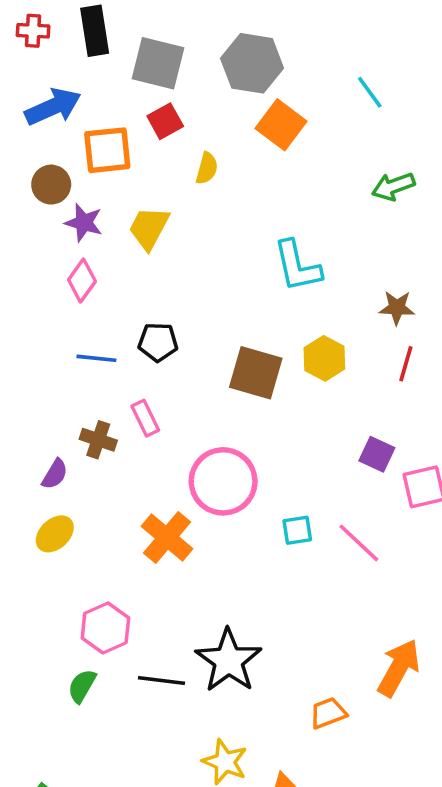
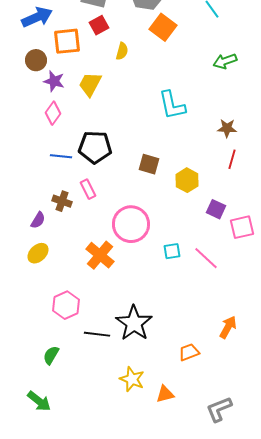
black pentagon: (158, 342) -> (95, 147), size x1.5
yellow hexagon: (324, 358) -> (187, 180), moved
brown square: (256, 373) -> (149, 164), size x0.7
orange arrow: (399, 668) -> (228, 327), size x0.7
green semicircle: (82, 686) -> (51, 355), moved

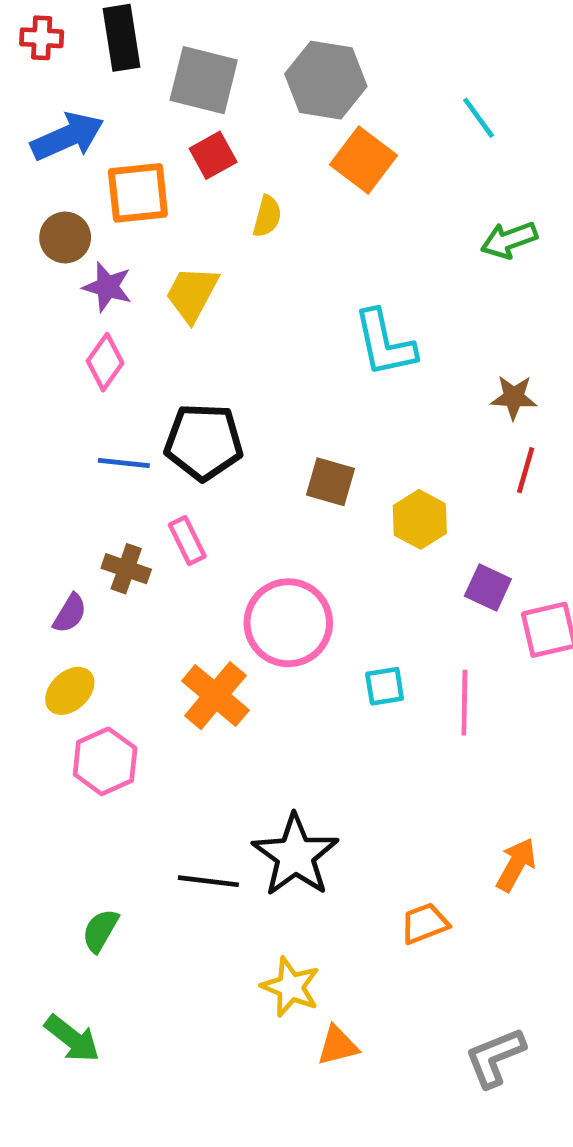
pink line: (206, 258) -> (464, 703), turned 48
pink hexagon: (66, 305) -> (105, 761), moved
orange triangle: (165, 394) -> (338, 1046), moved

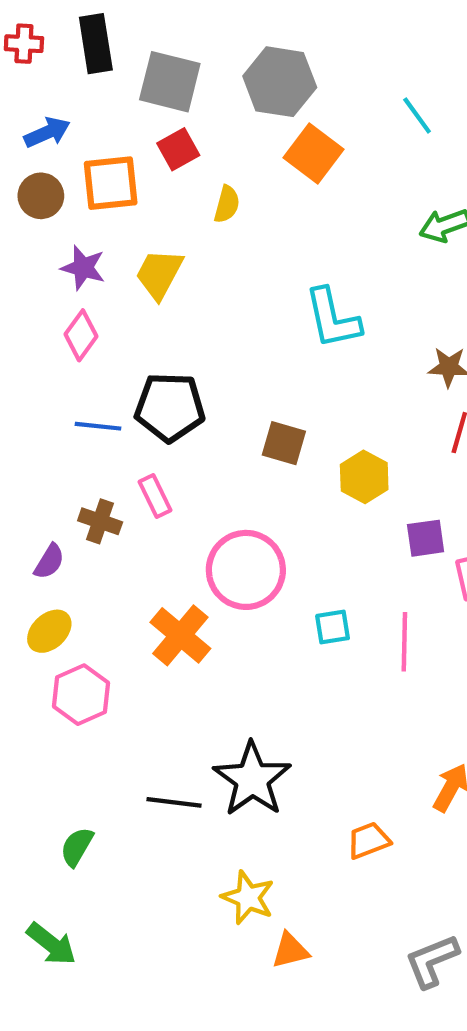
blue arrow: (67, 136) -> (47, 132), size x0.7
brown circle: (65, 238) -> (41, 196), moved
purple square: (488, 588) -> (426, 538), turned -33

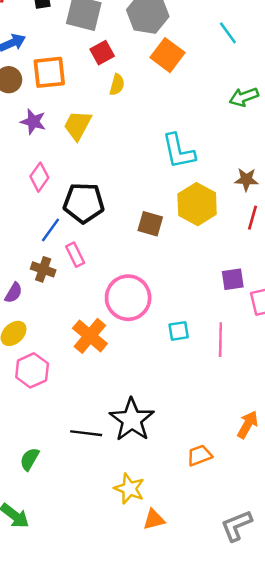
red square: (178, 149) -> (102, 53), moved
pink diamond: (81, 335) -> (39, 177), moved
blue line: (98, 426) -> (50, 230), moved, turned -60
yellow hexagon: (364, 477) -> (197, 204), moved, size x1.4

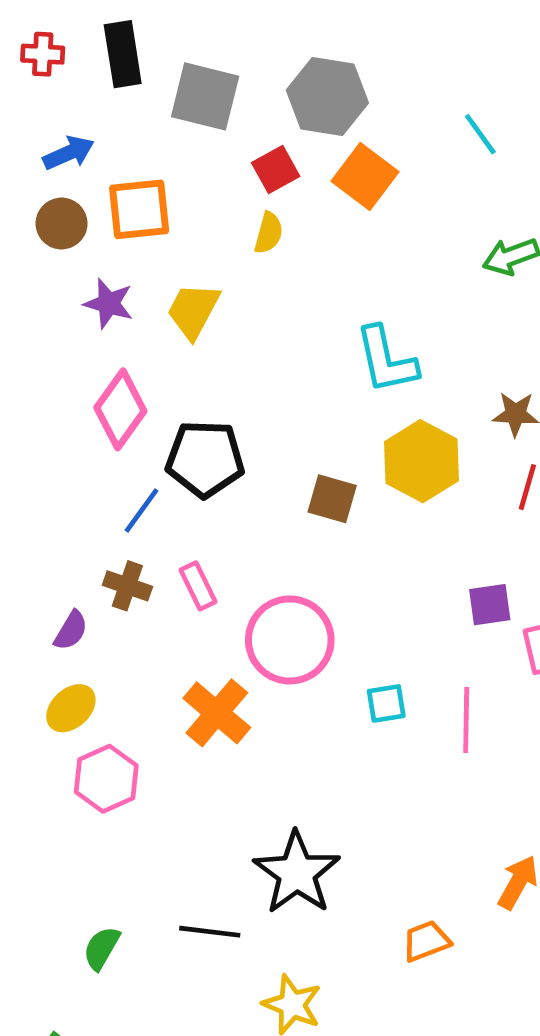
red square: (102, 53) -> (276, 169), moved
pink diamond: (39, 177) -> (120, 409), size x1.4
pink rectangle: (75, 255) -> (198, 586), moved
black line: (86, 433) -> (210, 932), moved

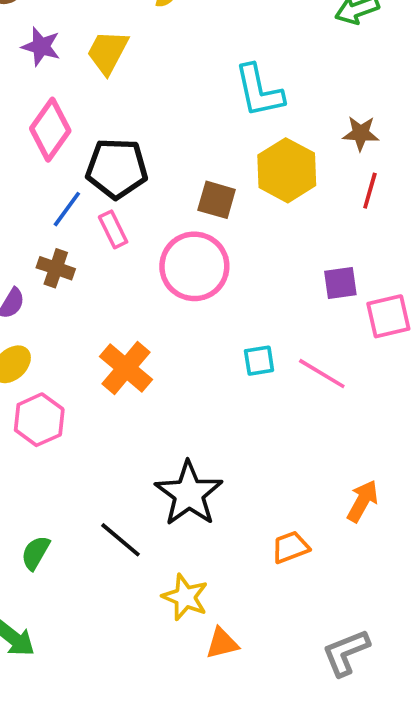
pink rectangle: (198, 586) -> (113, 229), moved
pink circle: (290, 640) -> (194, 266), moved
pink line: (466, 720) -> (322, 374), turned -60
black line: (210, 932) -> (120, 540), turned 33

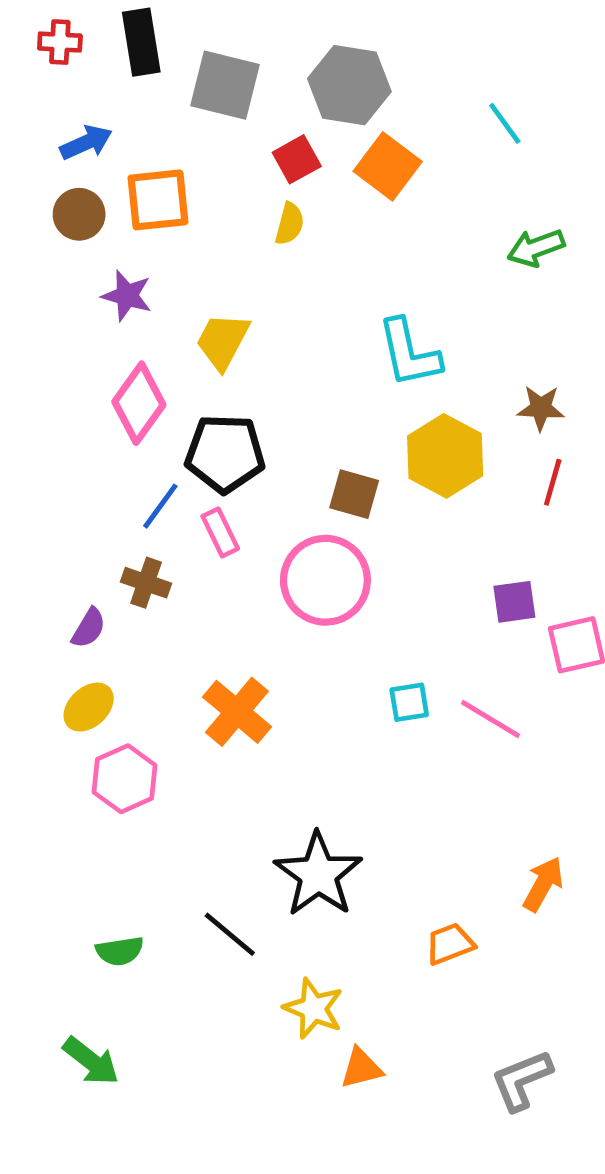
yellow trapezoid: (108, 52) -> (223, 341), moved
green semicircle: (35, 553) -> (120, 951), turned -129

